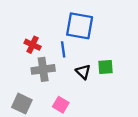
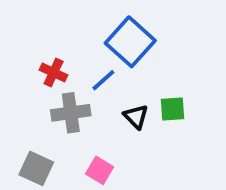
blue square: (80, 26) -> (130, 42), turned 32
blue line: (63, 49) -> (103, 80), turned 56

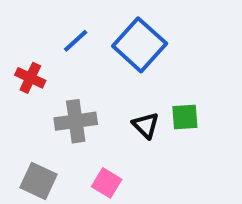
red cross: (54, 73) -> (30, 78), moved
blue line: (103, 80) -> (76, 41), moved

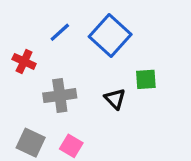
green square: (185, 117) -> (146, 79), moved
pink square: (107, 183) -> (71, 146), moved

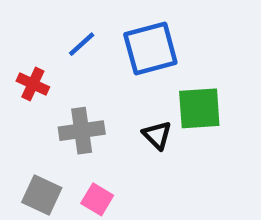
blue square: (110, 36) -> (150, 48), turned 33
green square: (146, 79) -> (199, 108), size x1.5

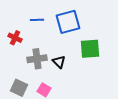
blue line: (82, 44) -> (37, 20), turned 40
black triangle: (157, 135) -> (59, 62), moved

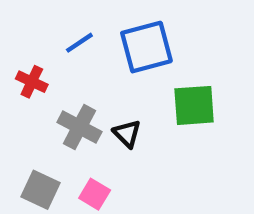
blue line: (37, 20) -> (79, 43), turned -32
gray cross: (37, 59) -> (79, 127), turned 36

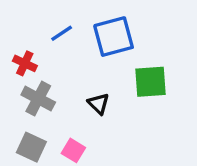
gray cross: (79, 127) -> (38, 99), moved

